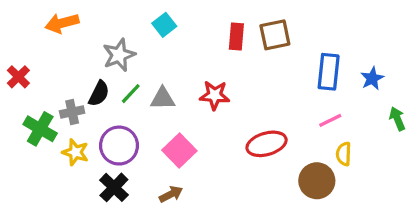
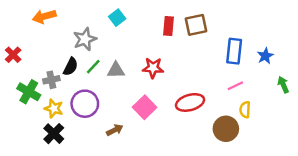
pink square: (179, 151) -> (145, 107), moved
black cross: (114, 187) -> (54, 134), moved
brown arrow: (171, 194) -> (115, 130), moved

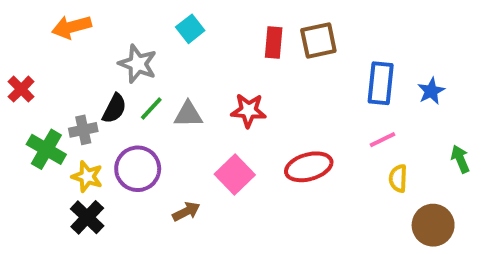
gray star: (85, 39) -> (138, 64), turned -30
green arrow: (283, 85) -> (460, 159), moved
brown circle: (226, 129) -> (433, 225), moved

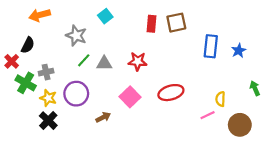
red cross: (21, 89) -> (12, 61), moved
black semicircle: (114, 109) -> (28, 45), moved
pink line: (383, 140) -> (208, 115), moved

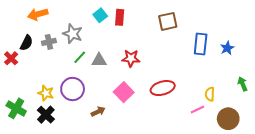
red rectangle: (152, 24) -> (120, 17), moved
gray cross: (46, 72) -> (49, 42), moved
green cross: (26, 83) -> (16, 108), moved

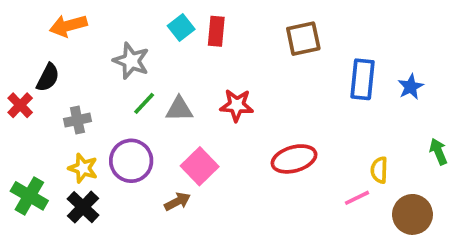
gray cross: (49, 42) -> (77, 120), moved
pink square: (124, 92) -> (200, 166), moved

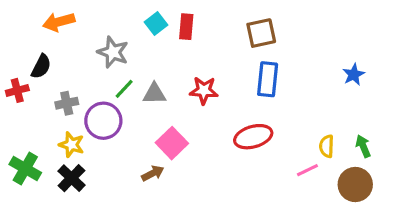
blue rectangle: (363, 79) -> (268, 79), moved
red cross: (20, 105) -> (17, 90), turned 30
green arrow: (438, 152) -> (363, 146), moved
purple circle: (131, 161) -> (103, 121), moved

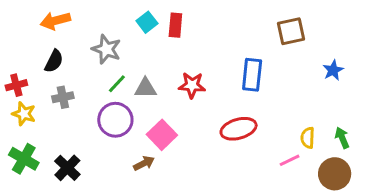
brown square: (261, 33) -> (291, 31), moved
black semicircle: (41, 67) -> (54, 61), moved
purple circle: (103, 121) -> (115, 120), moved
yellow star: (71, 145) -> (24, 114), moved

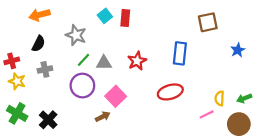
red star: (192, 85) -> (137, 61), turned -30
green arrow: (342, 138) -> (244, 98), turned -88

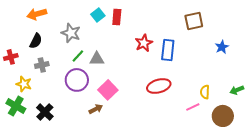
red star: (137, 61) -> (144, 43), moved
yellow star: (17, 81) -> (24, 84), moved
green arrow: (244, 98) -> (237, 90), moved

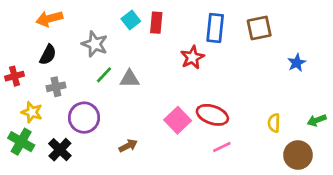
blue rectangle: (168, 50) -> (215, 28), moved
purple circle: (77, 80) -> (84, 118), moved
red ellipse: (159, 86) -> (212, 115), turned 35
pink square: (108, 90) -> (178, 120), moved
pink line: (193, 107) -> (222, 147), moved

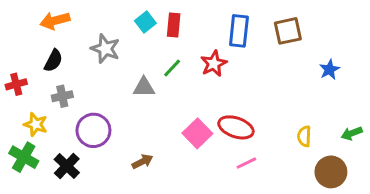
green line: (104, 75) -> (172, 68), moved

